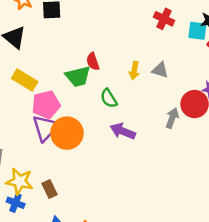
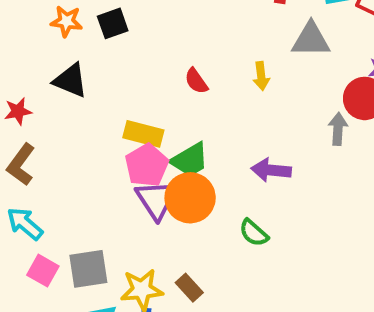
gray triangle: (160, 70) -> (311, 40), moved, size x1.5
green trapezoid: (78, 76) -> (190, 160), moved
yellow rectangle: (25, 80) -> (143, 134), moved
green semicircle: (109, 98) -> (254, 233), moved

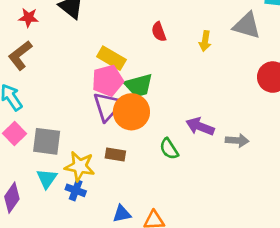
gray arrow: (338, 129) -> (237, 140), moved, turned 75
purple arrow: (271, 170) -> (200, 126), moved
brown rectangle: (189, 288) -> (115, 154), moved, turned -54

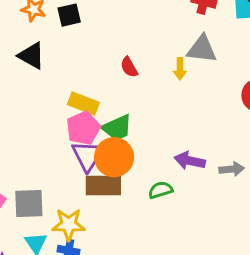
gray triangle: (247, 26) -> (202, 49), moved
green semicircle: (169, 149) -> (161, 190), turned 115
brown rectangle: (115, 154) -> (103, 186), moved, size x1.6

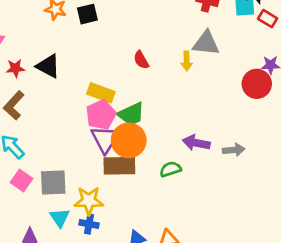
black triangle: (31, 56) -> (48, 66), moved

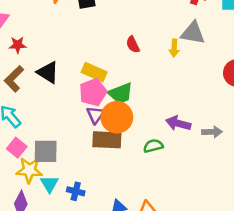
black triangle: (48, 66) -> (48, 72), moved
purple triangle: (105, 139) -> (96, 115), size x0.7
yellow star: (89, 201) -> (29, 170), moved

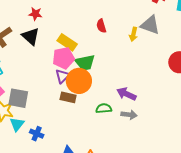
red star: (18, 45) -> (35, 14), moved
gray arrow: (212, 132) -> (129, 115), moved
brown rectangle: (107, 140) -> (68, 97), size x0.7

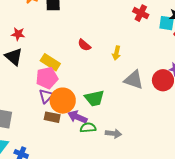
gray triangle: (150, 25) -> (134, 80), moved
red semicircle: (101, 26) -> (84, 45), turned -32
green trapezoid: (85, 63) -> (94, 98), moved
purple arrow: (126, 94) -> (77, 117), moved

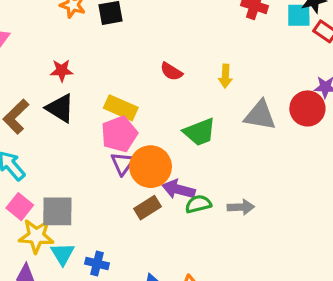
green trapezoid: (94, 98) -> (199, 132), moved
brown rectangle: (52, 117) -> (147, 208), moved, turned -35

